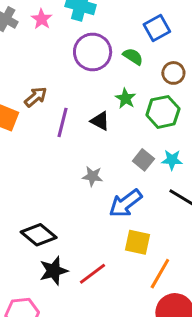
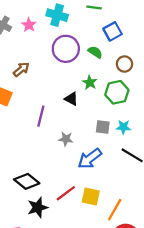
brown arrow: (36, 97) -> (21, 69), moved
purple line: (63, 122) -> (41, 116), moved
gray square: (143, 160) -> (103, 127), turned -32
yellow square: (137, 242) -> (91, 197), moved
red line: (93, 274) -> (66, 193), moved

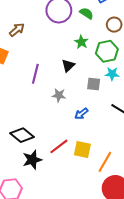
black triangle: (71, 99) -> (68, 66), moved, turned 48
cyan star: (123, 127) -> (112, 74), moved
blue arrow: (90, 159) -> (81, 114), size x0.6

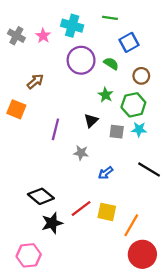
gray square: (94, 84) -> (117, 132), moved

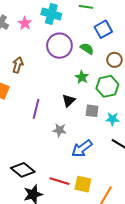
brown arrow: (35, 81) -> (18, 65), turned -35
cyan star: (139, 129) -> (112, 119), moved
blue arrow: (106, 173) -> (82, 148), size x1.5
red line: (81, 209) -> (59, 181), turned 54

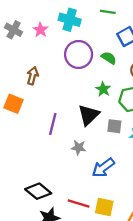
black triangle: (69, 101) -> (89, 115), size x1.5

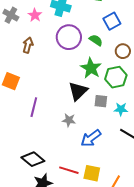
brown arrow: (33, 76) -> (28, 45), moved
green star: (103, 89) -> (91, 68), size x1.5
purple line: (53, 124) -> (34, 107), moved

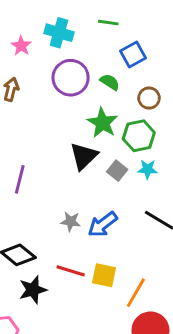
gray square: (101, 101) -> (117, 171), turned 32
cyan star: (121, 109) -> (148, 169), moved
gray star: (69, 120) -> (71, 221), moved

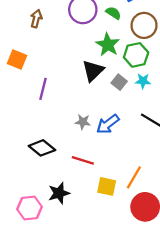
brown circle: (149, 98) -> (144, 25), size x1.5
yellow square: (104, 275) -> (107, 186), moved
black star: (33, 290) -> (59, 193), moved

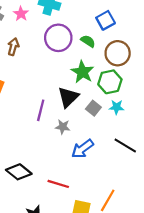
purple line: (43, 89) -> (41, 110), moved
gray star: (83, 122) -> (63, 127), moved

